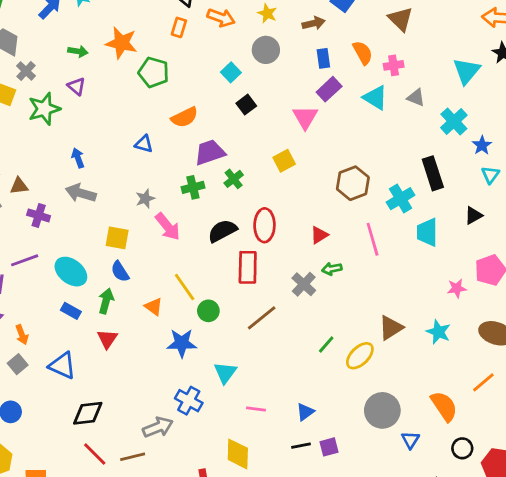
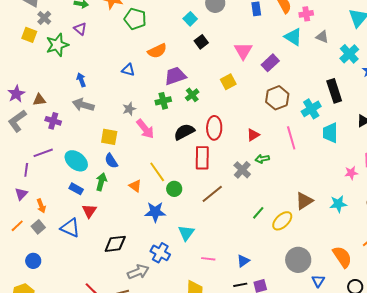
purple rectangle: (329, 89) -> (270, 63), moved
cyan star: (438, 332) -> (338, 204), turned -30
red triangle: (107, 339) -> (89, 211), moved
black diamond: (88, 413) -> (115, 244), moved

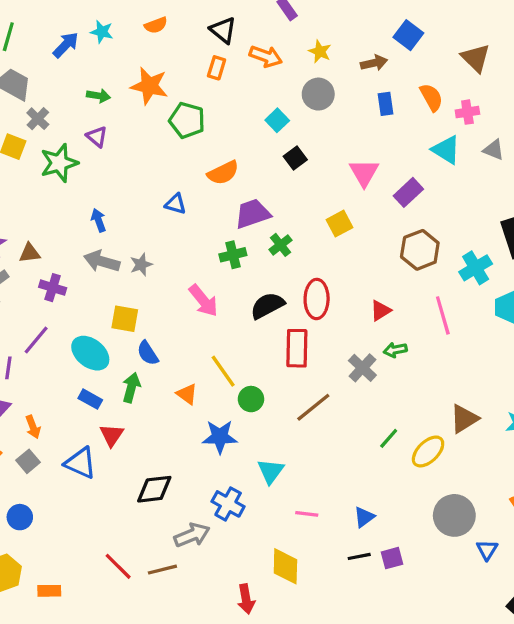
gray star: (129, 109) -> (141, 265), moved
yellow square: (109, 137) -> (125, 319), moved
purple line: (43, 153) -> (36, 340), turned -30

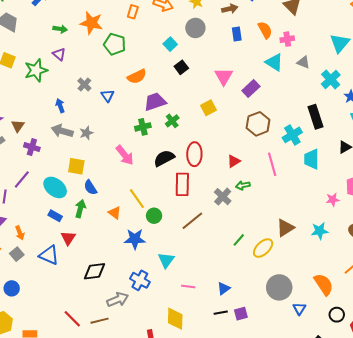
gray cross: (38, 119) -> (84, 84), moved
blue triangle: (176, 204) -> (108, 96), turned 40
brown triangle: (30, 253) -> (18, 126), turned -48

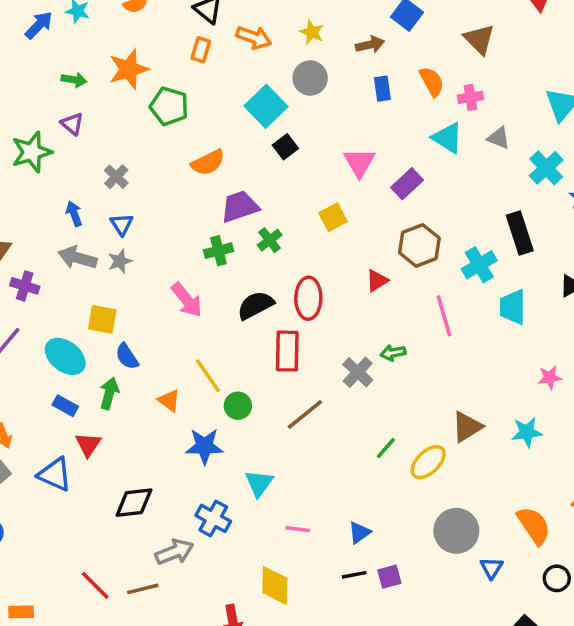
orange star: (91, 23) -> (129, 69), turned -30
cyan square: (170, 44) -> (266, 106), size x1.6
blue triangle: (108, 96) -> (122, 224), moved
red triangle: (234, 161) -> (377, 281), moved

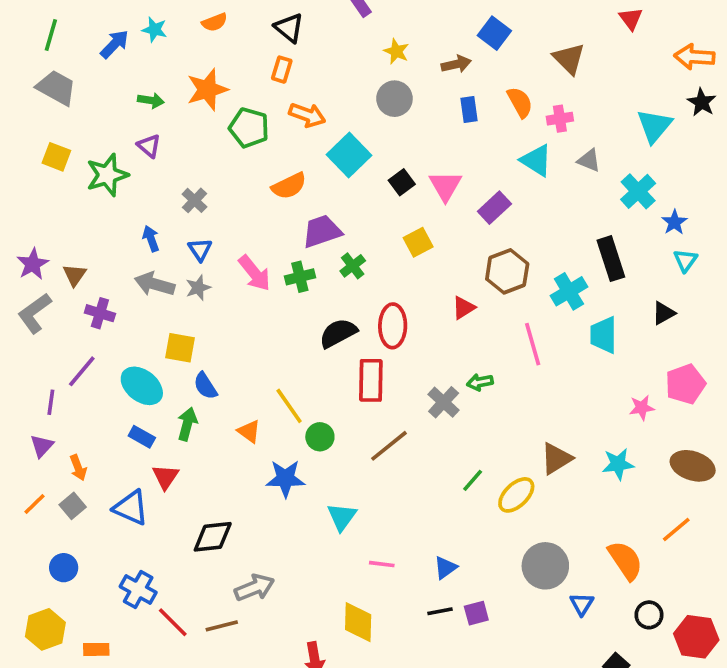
orange arrow: (254, 37) -> (307, 115), moved
cyan square: (266, 106) -> (349, 155), moved
black square: (285, 147) -> (402, 182), moved
pink arrow: (187, 300) -> (254, 273), moved
blue cross: (213, 518) -> (138, 589), moved

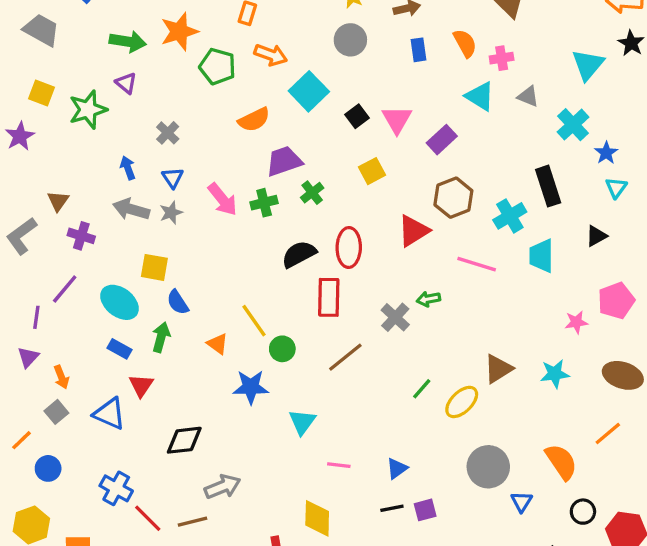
green arrow: (151, 100) -> (128, 42), size x1.5
purple star: (33, 264) -> (20, 136), moved
red triangle: (464, 308) -> (414, 231), size x1.5
pink line: (533, 344) -> (477, 264), turned -57
orange line: (35, 504) -> (21, 440), moved

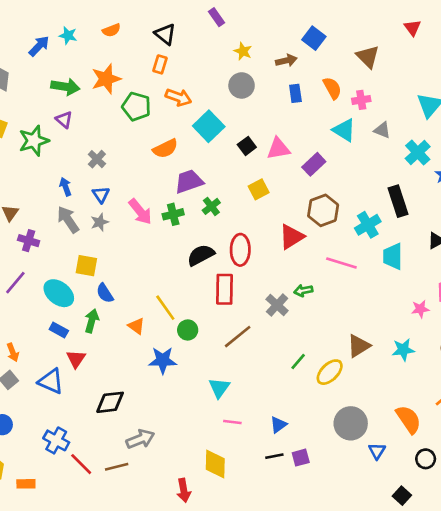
pink triangle: (397, 120) -> (278, 149), turned 50
gray arrow: (131, 209) -> (68, 220), turned 40
cyan triangle: (302, 422) -> (219, 388), moved

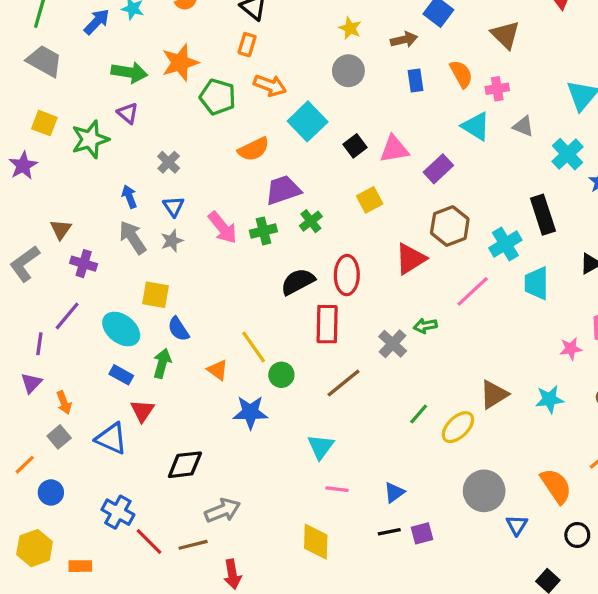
pink line: (341, 263) -> (473, 291), turned -60
red arrow: (184, 490) -> (232, 574), moved

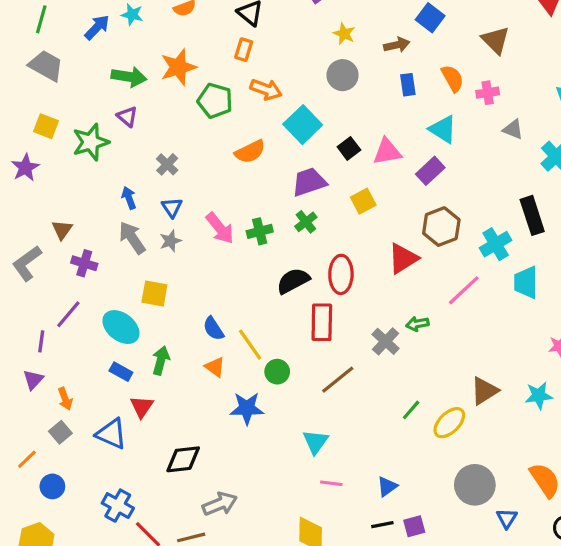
cyan triangle: (476, 126) -> (443, 129), moved
purple trapezoid: (283, 190) -> (309, 182), moved
blue semicircle: (178, 329) -> (213, 329), moved

